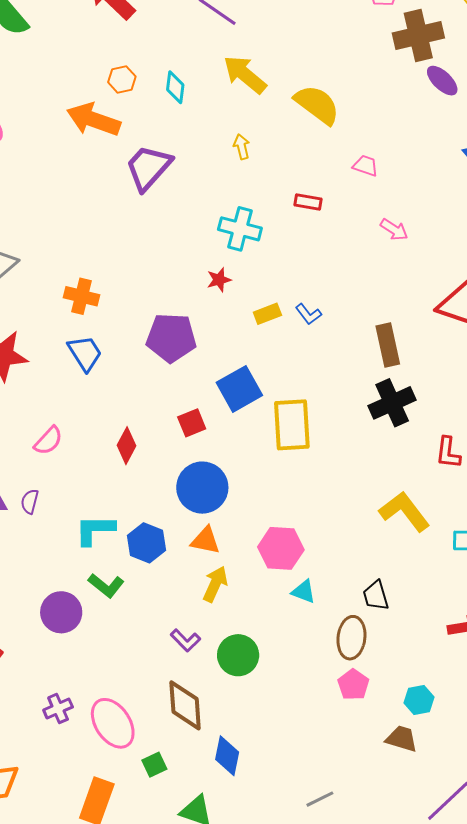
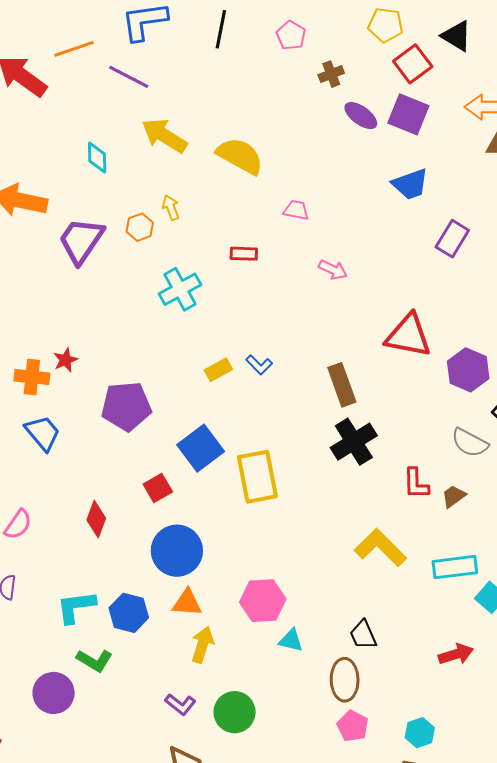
brown cross: (418, 35) -> (331, 74), size x0.5
orange hexagon: (122, 79) -> (140, 227), moved
cyan cross: (240, 229) -> (180, 289), turned -36
red star: (219, 280) -> (65, 360), moved

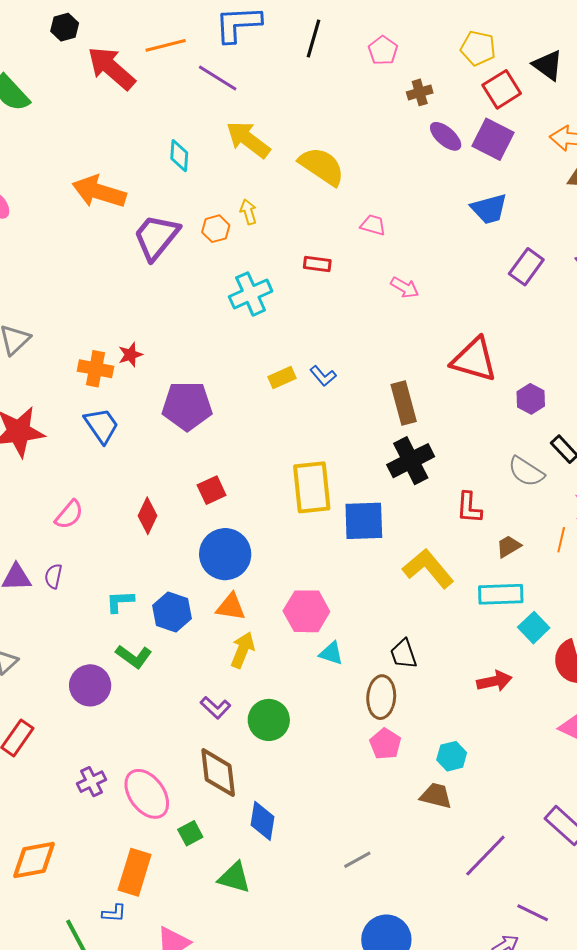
purple hexagon: (468, 370) -> (531, 399), size x0.7
blue square: (201, 448) -> (364, 521), moved, turned 30
brown trapezoid: (454, 496) -> (509, 546), moved
cyan L-shape: (76, 607) -> (120, 601), size x0.7

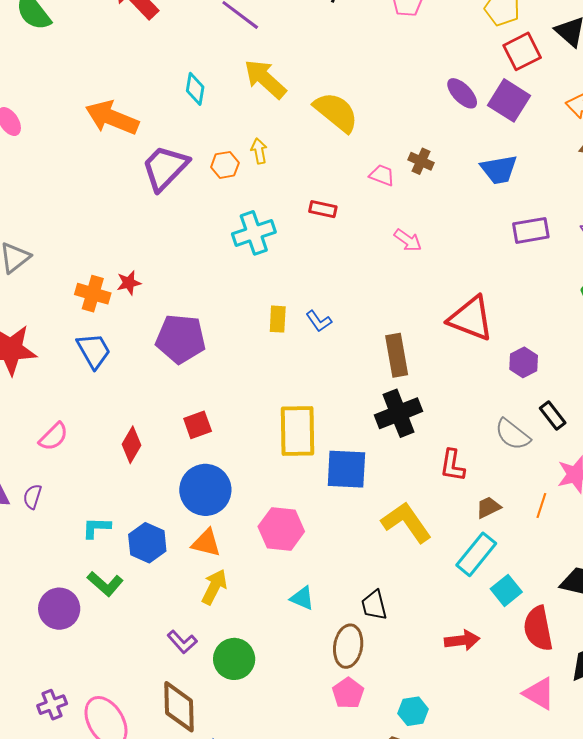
brown cross: (420, 92) -> (421, 161), moved, turned 35
purple rectangle: (526, 267) -> (531, 230), turned 39
yellow rectangle: (282, 378) -> (278, 319), turned -68
cyan rectangle: (501, 594) -> (476, 554), turned -54
pink hexagon: (306, 611) -> (281, 529), moved

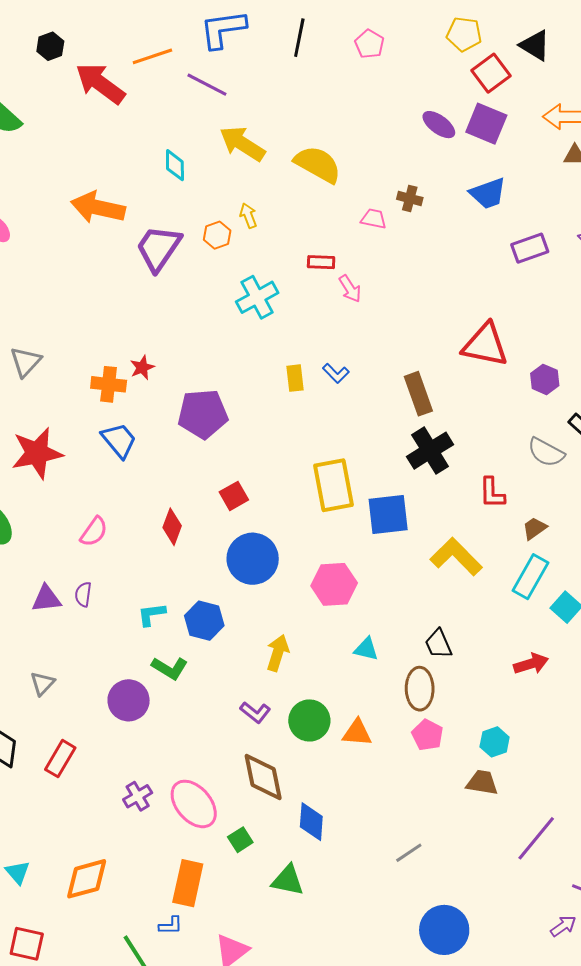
pink arrow: (408, 240) -> (350, 289), moved, turned 32
orange triangle: (206, 543) -> (357, 733), moved

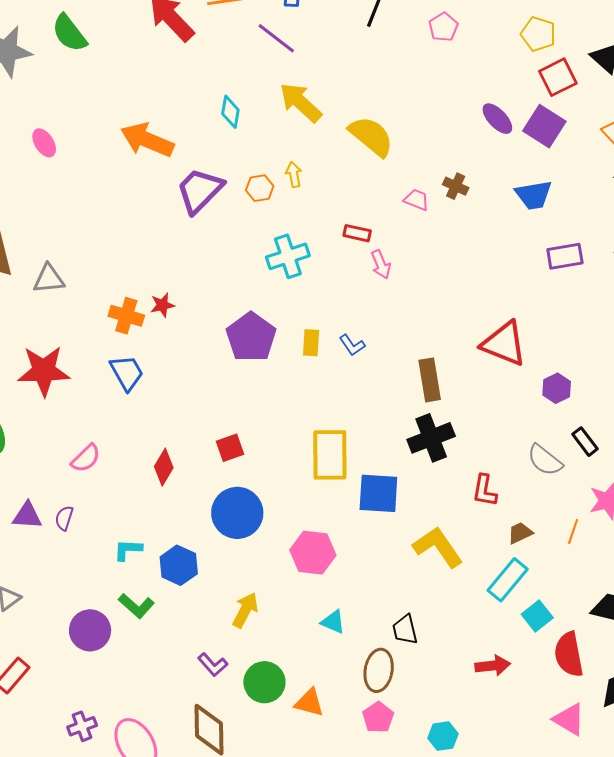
gray triangle: (26, 362) -> (49, 279), turned 32
purple pentagon: (203, 414) -> (251, 337), moved, turned 30

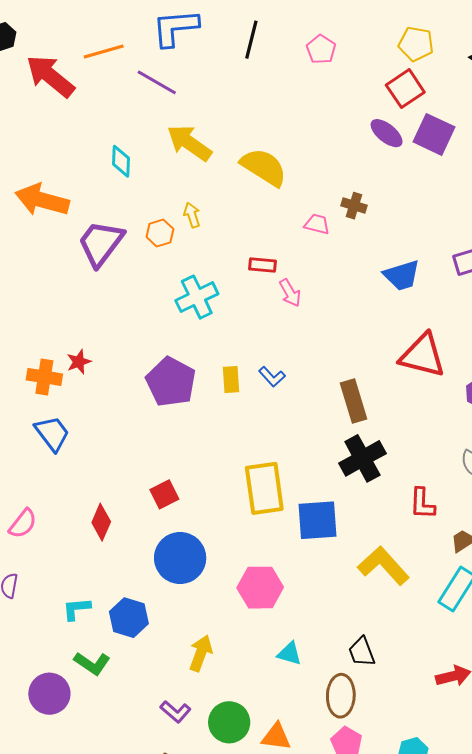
red square: (558, 77) -> (405, 89), moved
blue trapezoid: (534, 195) -> (402, 275), moved

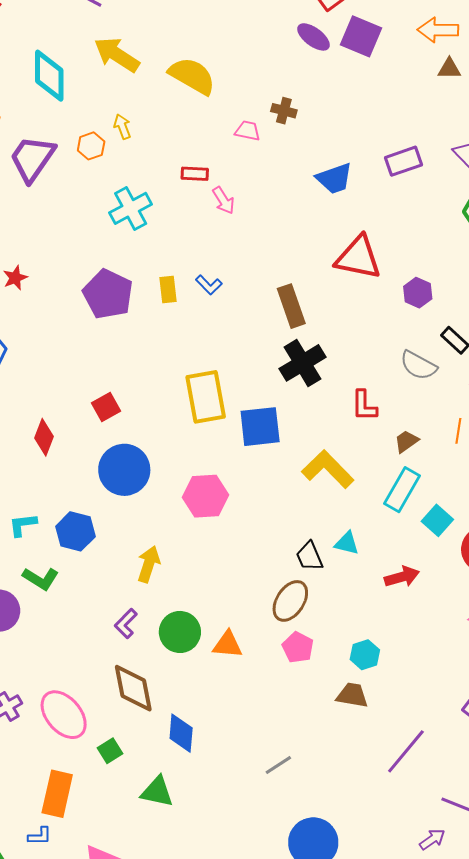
cyan diamond: (121, 161) -> (49, 76), size x1.6
cyan triangle: (289, 654) -> (347, 543), moved
brown ellipse: (341, 696) -> (290, 601), turned 33
purple L-shape: (176, 712) -> (126, 624), turned 96

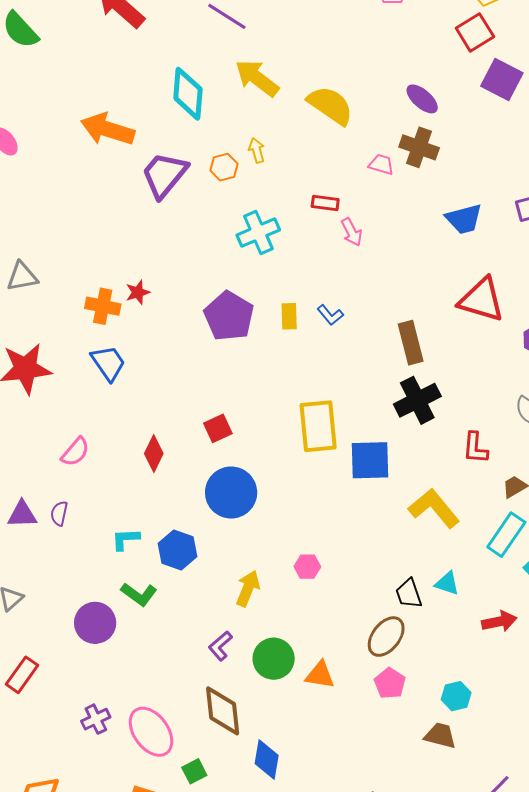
purple ellipse: (313, 37) -> (422, 99), moved
brown cross: (284, 111) -> (419, 147), size x1.5
pink hexagon: (206, 496) -> (307, 567), moved, size x0.6

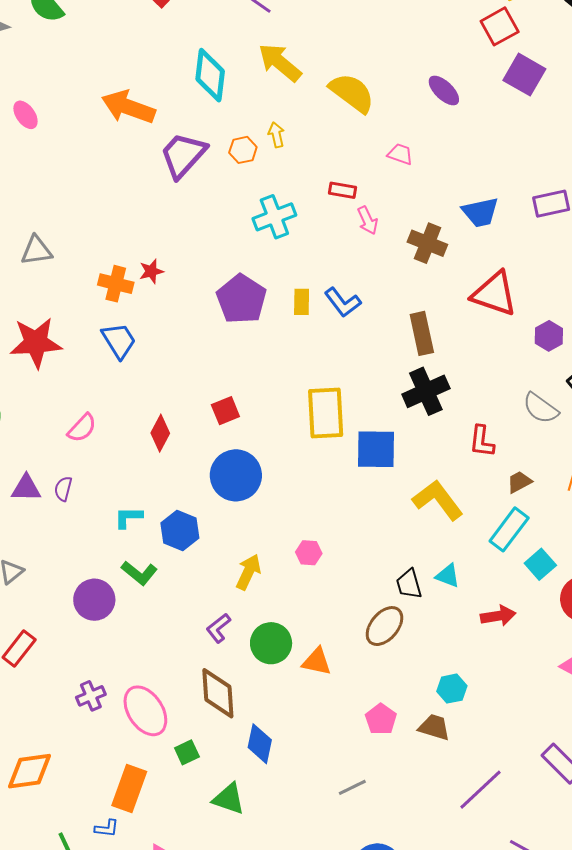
brown cross: (419, 147) -> (427, 243), moved
blue L-shape: (330, 315) -> (343, 302), size x1.4
pink pentagon: (390, 683) -> (381, 719), moved

